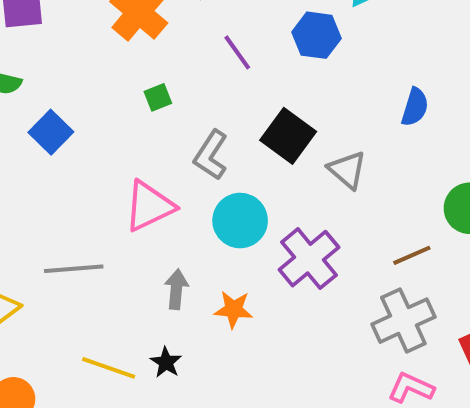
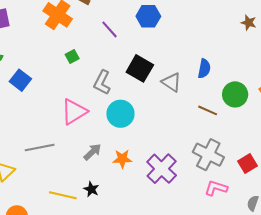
blue semicircle: (415, 107) -> (204, 69), moved
brown line: (412, 255) -> (208, 110), moved, turned 54
purple cross: (309, 259) -> (162, 169), moved
gray arrow: (176, 289) -> (92, 152), turned 48
gray cross: (403, 321) -> (208, 155), turned -32

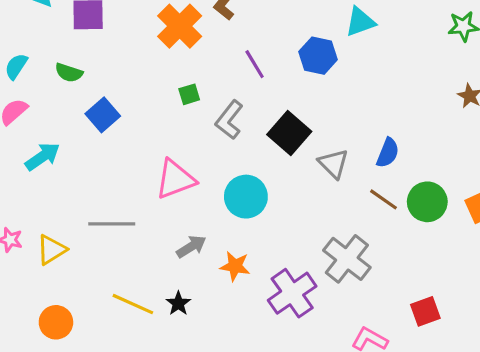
gray L-shape: (102, 83) -> (229, 120), moved
brown line: (208, 110) -> (384, 199), moved
gray cross: (208, 155) -> (347, 259), moved

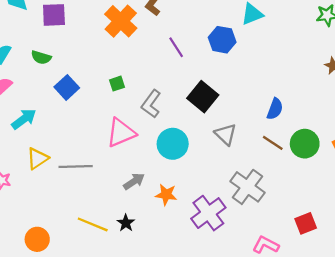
green square: (189, 94) -> (117, 84), moved
gray L-shape: (229, 120) -> (151, 104), moved
gray triangle: (333, 164) -> (226, 134), moved
yellow triangle: (51, 250) -> (37, 159), moved

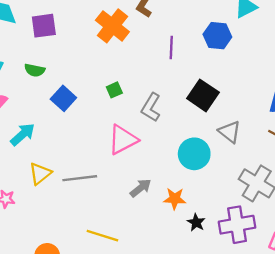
purple line: (176, 47) -> (171, 47), turned 40
cyan circle: (173, 144) -> (194, 154), moved
purple cross: (208, 213) -> (237, 225), moved, turned 32
black star: (126, 223) -> (196, 222), moved

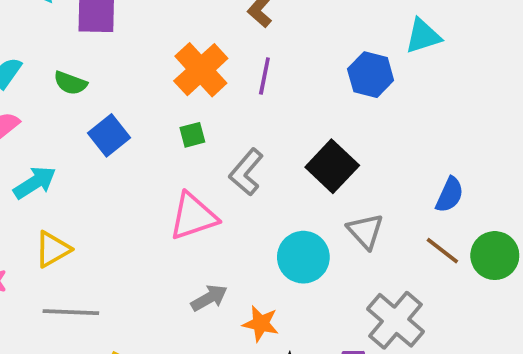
orange cross: (112, 26) -> (201, 70), moved
purple line: (171, 47) -> (264, 76), moved
gray line: (80, 178) -> (71, 312), moved

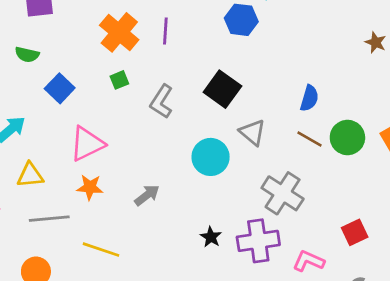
pink triangle: (193, 216) -> (87, 144), moved
yellow triangle: (53, 249) -> (30, 175), turned 32
orange star: (261, 324) -> (90, 187), moved

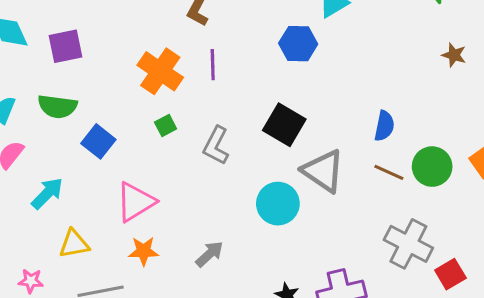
green semicircle: (27, 55) -> (57, 106), size x1.4
gray triangle: (252, 132) -> (323, 171), size x1.4
gray cross: (283, 193) -> (408, 244), moved

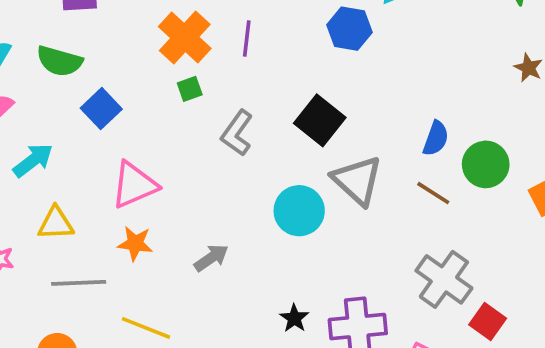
green square: (166, 125) -> (190, 89), moved
green circle: (432, 167) -> (486, 164), moved
red square: (450, 274) -> (488, 322), turned -32

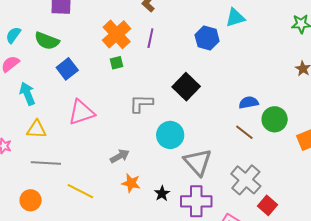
gray L-shape: (237, 133) -> (141, 104), moved, turned 50
blue semicircle: (436, 138) -> (249, 102), turned -126
cyan arrow: (33, 160) -> (27, 94), turned -80
gray triangle: (357, 180) -> (198, 162), moved
orange star: (135, 243) -> (131, 183), moved

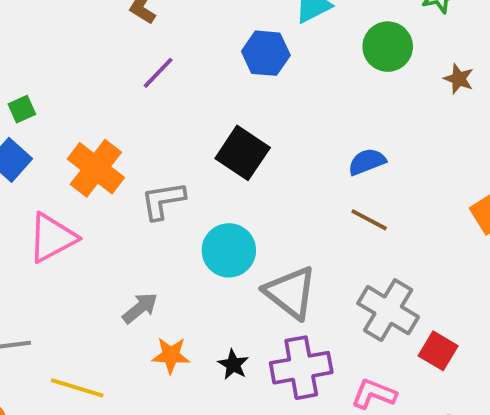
orange cross: (117, 34) -> (96, 168), moved
purple line: (150, 38) -> (158, 73), turned 42
green square: (117, 63) -> (22, 109), moved
green circle: (275, 119) -> (388, 47), moved

